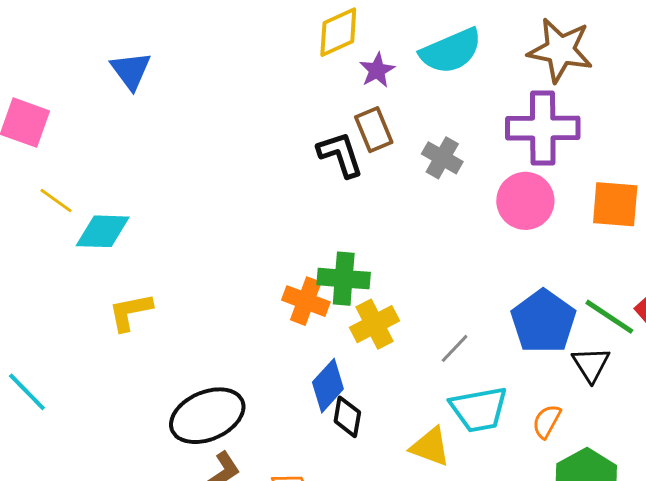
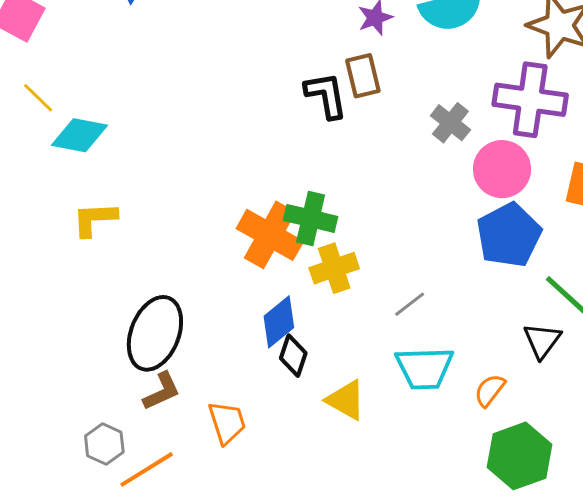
gray cross: (442, 158) -> (450, 123), moved
orange cross: (306, 301) -> (270, 235), size x1.4
blue pentagon: (543, 322) -> (509, 235), moved
black ellipse: (207, 416) -> (155, 333), turned -54
yellow triangle: (430, 447) -> (346, 400), moved

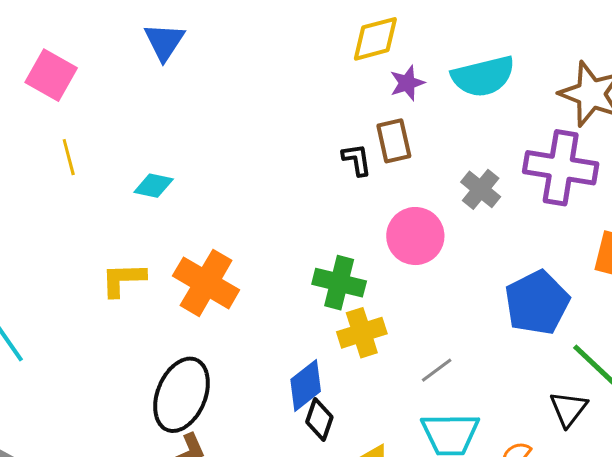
black L-shape: (326, 95) -> (357, 160), size x0.7
yellow line: (38, 98) -> (69, 157), turned 30
cyan diamond: (80, 135) -> (154, 186), moved, size x0.7
pink circle: (502, 169) -> (415, 236), moved
orange cross: (270, 235) -> (206, 283), moved

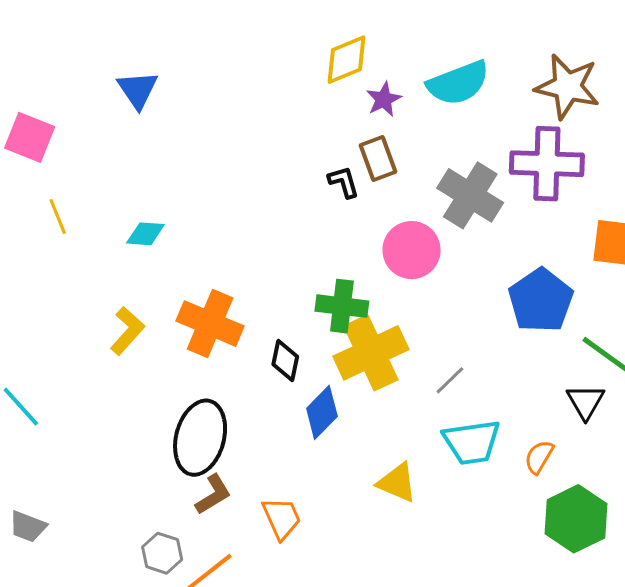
gray cross: (481, 189) -> (470, 195), size x1.6
yellow L-shape: (123, 279) -> (127, 331), turned 141
yellow cross: (362, 333) -> (371, 353), size x1.5
black diamond: (319, 420) -> (285, 361), moved

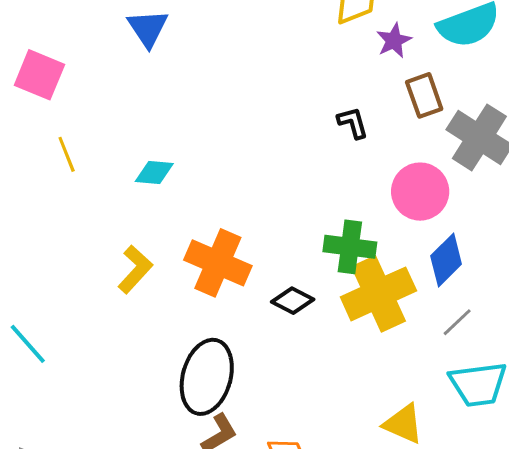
brown rectangle: (378, 159) -> (424, 95), moved
black diamond: (285, 361) -> (293, 301), turned -75
blue diamond: (322, 412) -> (446, 260), moved

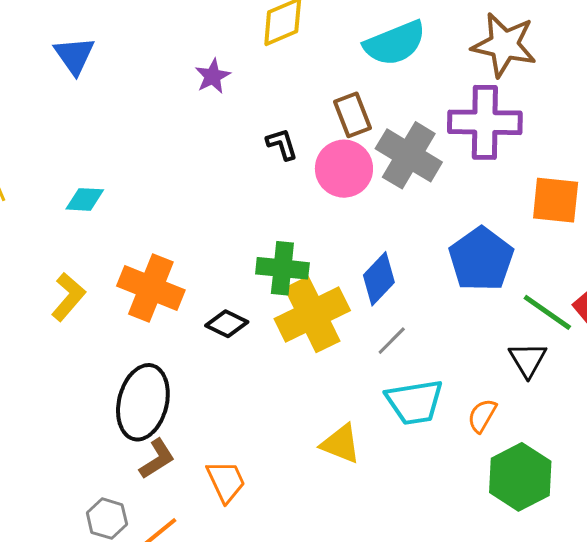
purple star: (394, 41) -> (213, 76), moved
pink circle: (420, 192) -> (344, 169), moved

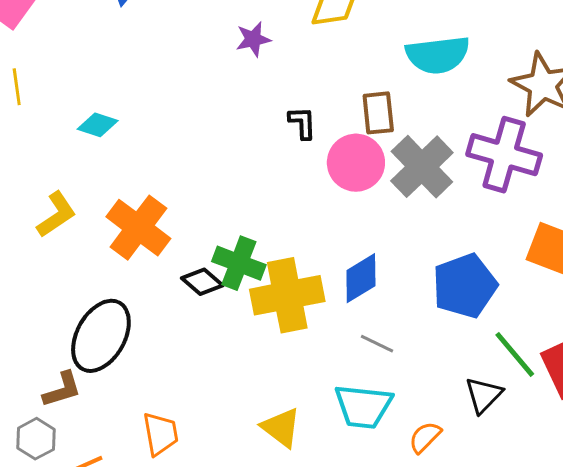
green cross: (282, 268) -> (239, 263), moved
gray line: (392, 341) -> (377, 344), moved, turned 56
brown L-shape: (157, 459) -> (62, 390), moved

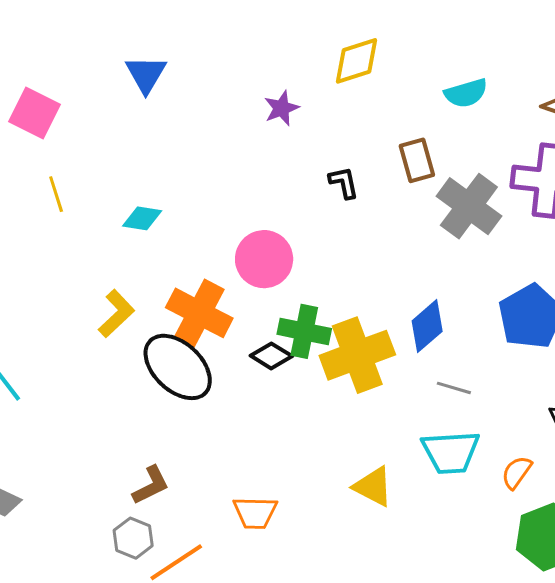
cyan semicircle: (438, 55) -> (466, 93), size x0.7
pink circle: (356, 163) -> (264, 259), moved
black ellipse: (101, 336) -> (178, 367), moved, turned -66
orange trapezoid: (160, 434) -> (255, 513), turned 111

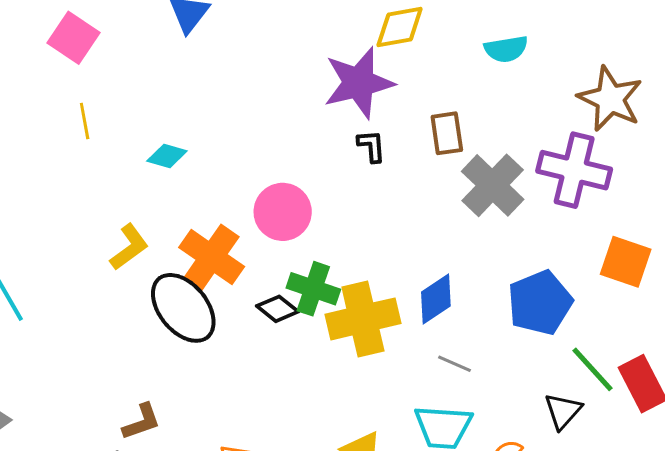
cyan semicircle: (466, 93) -> (506, 49), moved
purple star: (281, 108) -> (359, 83), moved, size x2.0

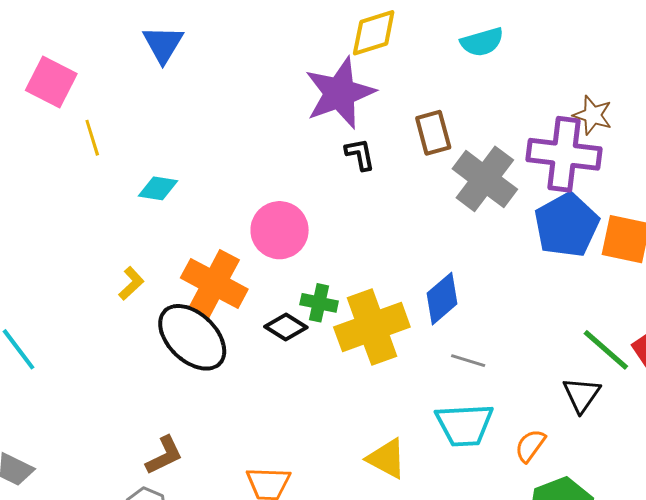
brown star: (610, 99) -> (593, 115), moved, size x0.6
yellow line: (85, 121) -> (92, 138), moved
yellow L-shape: (129, 247) -> (131, 283), size x0.7
green cross: (313, 289) -> (319, 303), size x0.7
blue pentagon: (540, 303) -> (567, 225), moved

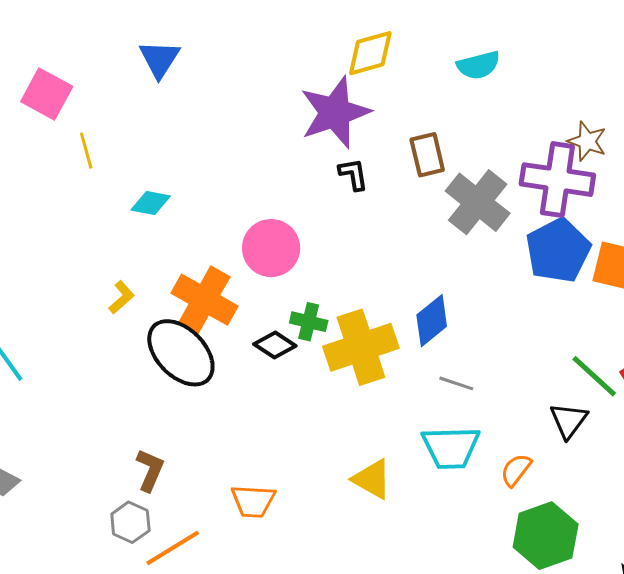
brown L-shape: (164, 455) -> (150, 470), turned -42

